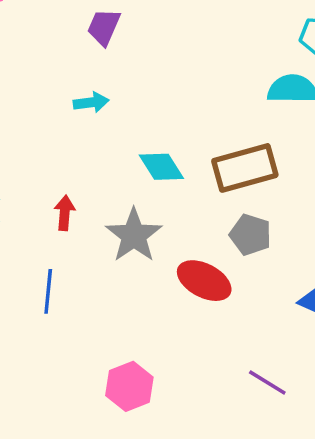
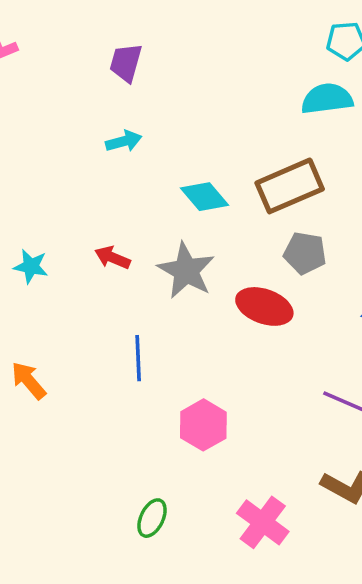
red arrow: (65, 213) -> (113, 258), turned -64
blue line: (48, 291) -> (138, 358), moved

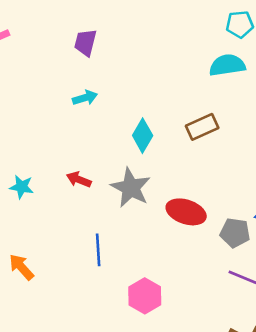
brown rectangle: (290, 186) -> (202, 127), size x0.7
cyan diamond: (205, 197) -> (143, 136), turned 72
gray pentagon: (305, 253) -> (235, 233), moved

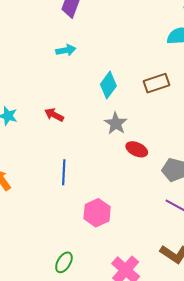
gray star: (131, 188) -> (116, 123), moved, size x0.7
red ellipse: (186, 212) -> (137, 149), size x0.7

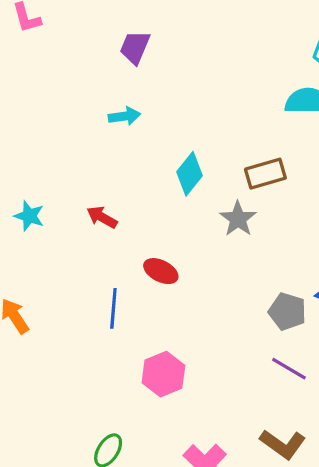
gray star: (116, 123) -> (238, 219), moved
red ellipse: (137, 149) -> (161, 271), moved

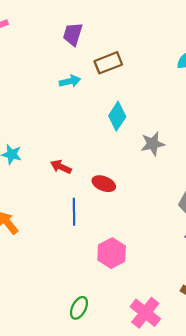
brown rectangle: (265, 174) -> (108, 63), moved
red arrow: (102, 217) -> (61, 167), moved
gray star: (238, 219) -> (153, 144), turned 30

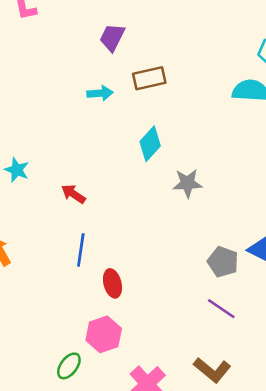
red ellipse: (104, 184) -> (112, 283), moved, turned 45
pink hexagon: (112, 253) -> (104, 334), moved

